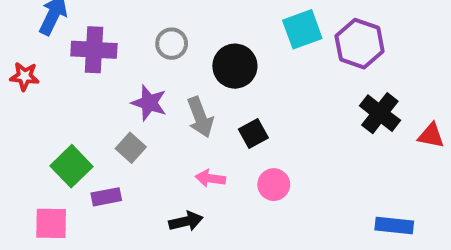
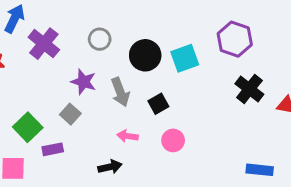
cyan square: (302, 29) -> (185, 58), moved
purple cross: (94, 50) -> (44, 44), turned 36

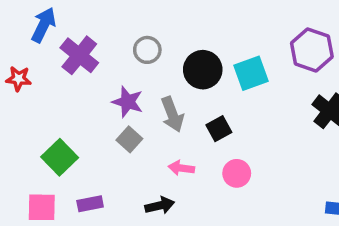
gray square: (70, 114) -> (129, 139), moved
purple rectangle: (53, 149) -> (90, 204), moved

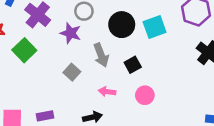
purple star: (128, 102) -> (71, 33), moved
green square: (60, 157) -> (24, 50), moved

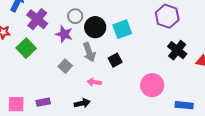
black circle: (122, 25) -> (95, 27), moved
cyan square: (155, 27) -> (122, 29), moved
pink circle: (145, 95) -> (152, 85), moved, size x1.5

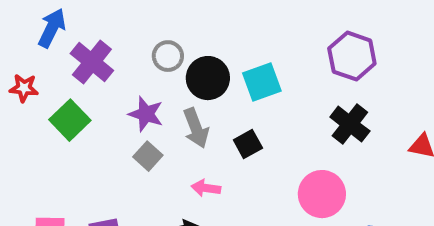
purple star: (64, 34) -> (146, 114), moved
black cross: (177, 50) -> (350, 124), moved

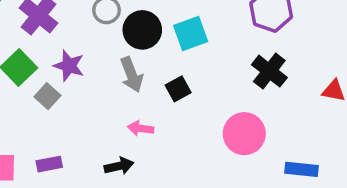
purple star: (146, 114) -> (69, 66), moved
gray square: (148, 156) -> (47, 96), moved

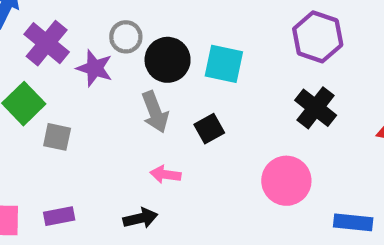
cyan square: (191, 33) -> (224, 64), turned 32
purple star: (69, 66) -> (95, 68), moved
gray square: (47, 96) -> (57, 137), turned -30

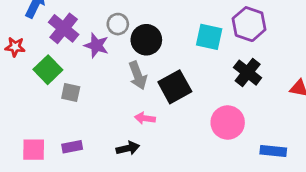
cyan square: (224, 64) -> (209, 37), moved
black square: (209, 129) -> (175, 87), size x1.6

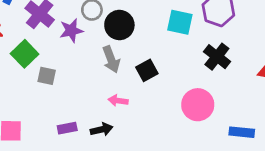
purple star: (96, 45) -> (71, 30), turned -30
black square: (175, 87) -> (147, 70), size x0.7
purple rectangle: (72, 147) -> (67, 128), moved

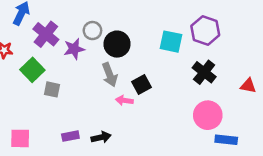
pink arrow: (118, 101) -> (124, 100), moved
pink circle: (198, 105) -> (208, 115), moved

